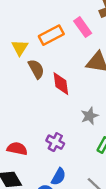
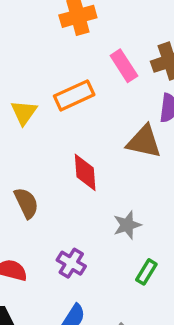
pink rectangle: (83, 27) -> (124, 66), moved
brown semicircle: (36, 69) -> (26, 203), moved

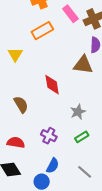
pink rectangle: (124, 66) -> (70, 14), moved
orange rectangle: (74, 95) -> (42, 31), moved
green rectangle: (146, 272) -> (82, 137), moved, turned 32

